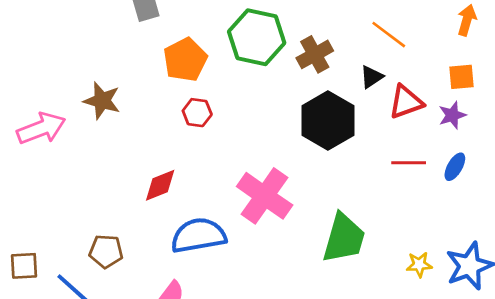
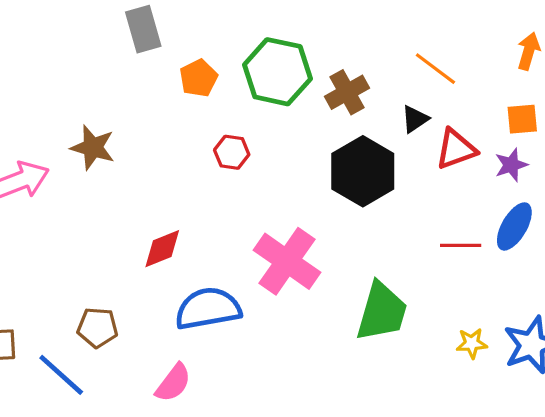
orange pentagon: (185, 60) -> (199, 78), moved, size x0.7
red hexagon: (197, 113) -> (232, 152), moved
red line: (409, 163) -> (461, 245), moved
blue ellipse: (455, 167) -> (514, 226), size x1.4

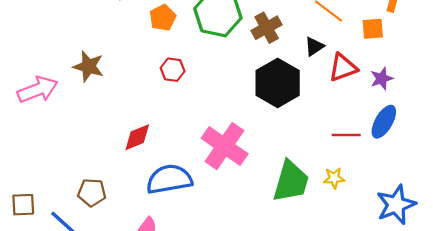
orange square: (522, 119) -> (373, 29), moved
red hexagon: (232, 152) -> (173, 70), moved
yellow star: (472, 343) -> (334, 178), moved

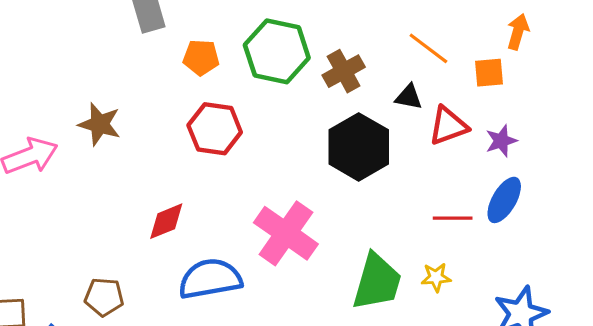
orange pentagon: (163, 18) -> (201, 57), turned 30
black triangle: (314, 46) -> (409, 97), turned 45
red hexagon: (173, 70) -> (215, 129), size x1.6

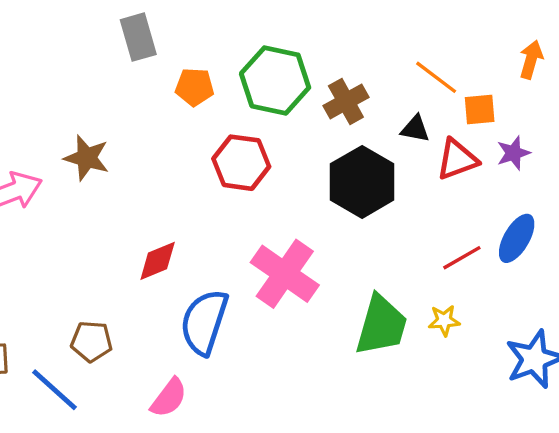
orange square: (489, 73) -> (480, 110), moved
red hexagon: (215, 129) -> (241, 163), moved
purple star: (501, 141) -> (513, 153), moved
red line: (453, 218) -> (462, 258), turned -30
blue semicircle: (210, 279) -> (204, 322), turned -62

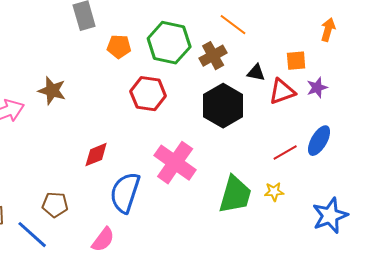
orange line: (436, 77) -> (233, 25), moved

